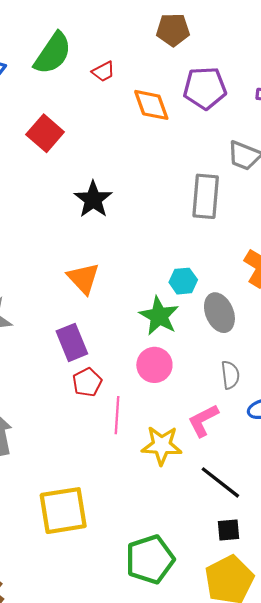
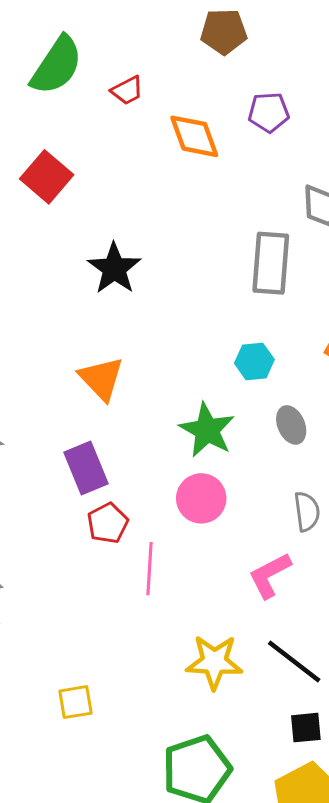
purple pentagon: (205, 88) -> (269, 112), size x0.7
cyan hexagon: (183, 281) -> (254, 361), moved
gray ellipse: (219, 313) -> (291, 425), size x0.7
yellow star: (162, 445) -> (214, 662), moved
yellow square: (63, 511) -> (75, 702), size x0.5

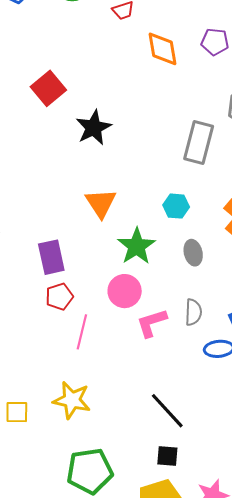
red square: (47, 177) -> (48, 88), moved
orange triangle: (101, 379) -> (101, 203), moved
pink L-shape: (270, 575) -> (152, 323), moved
yellow star: (214, 662) -> (72, 400), moved

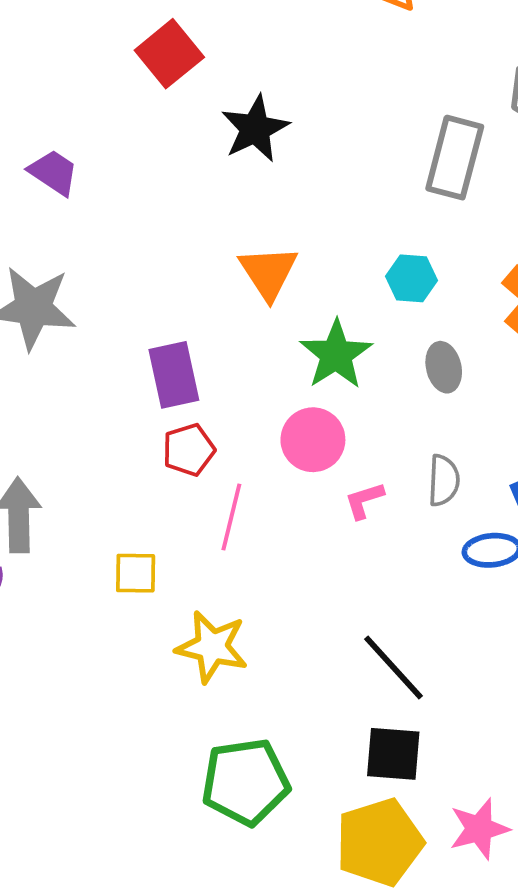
pink L-shape: (152, 323) -> (364, 500), size x0.7
yellow square: (17, 412) -> (136, 573), moved
black square: (167, 456) -> (393, 754), size x1.4

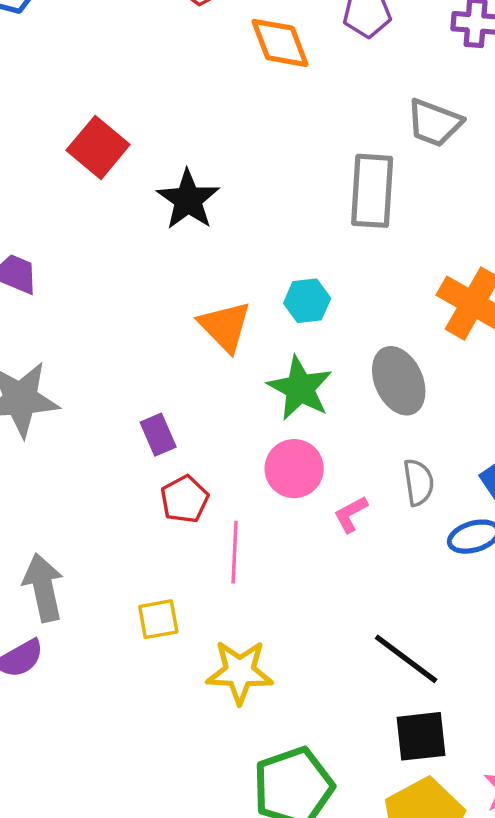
cyan hexagon: (412, 278) -> (307, 301), moved
gray ellipse: (444, 367) -> (399, 381), size x1.5
purple rectangle: (174, 375) -> (158, 435), size x0.7

